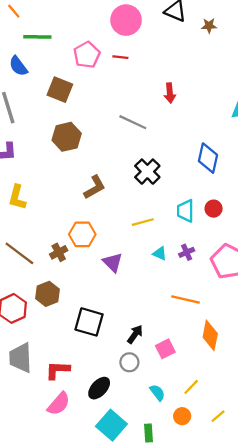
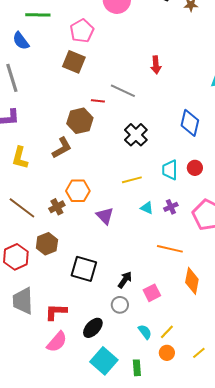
red line: (120, 57) -> (98, 101), moved
brown square: (60, 90) -> (74, 62), moved
brown hexagon: (67, 137) -> (80, 121), moved
brown L-shape: (95, 187) -> (62, 148), moved
yellow line: (191, 387) -> (167, 332), moved

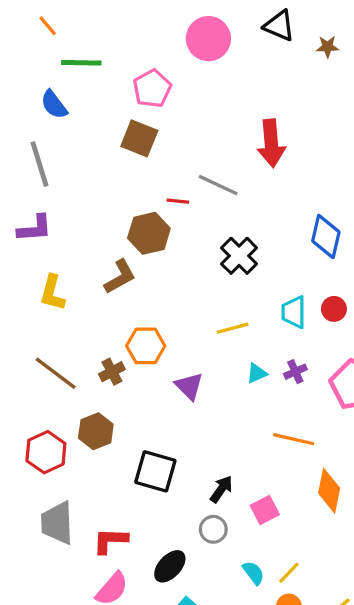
red arrow: (156, 65) -> (271, 143), size x1.6
cyan triangle: (147, 208) -> (257, 373), turned -48

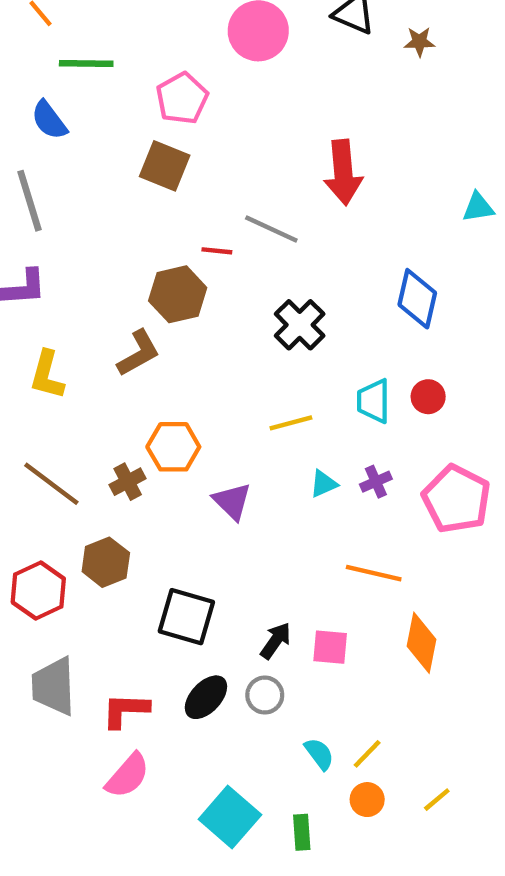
pink square: (265, 510) -> (330, 647), moved, turned 32
black ellipse: (170, 566) -> (206, 697), moved

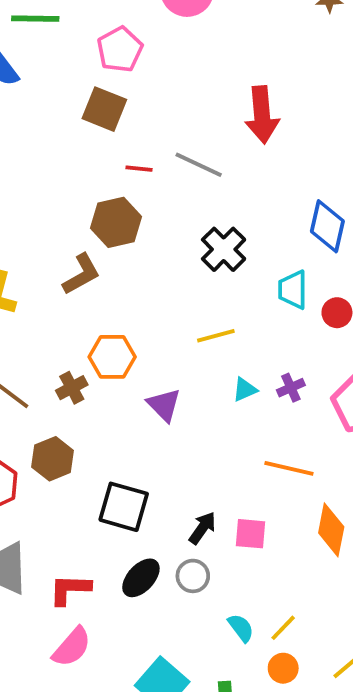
red line: (217, 251) -> (139, 169), moved
cyan trapezoid: (374, 401) -> (293, 290), moved

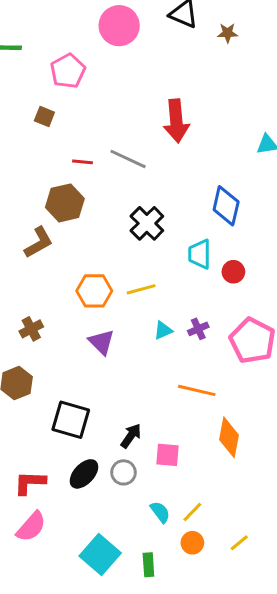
brown square: (104, 109) -> (44, 116), moved, size x0.6
orange hexagon: (112, 357) -> (94, 291), moved
pink square: (250, 534) -> (167, 455), moved

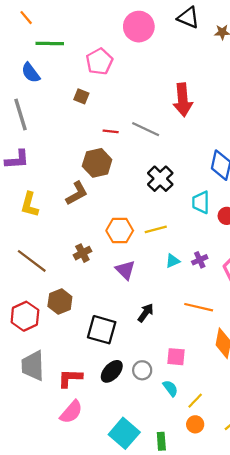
brown cross: (31, 329) -> (82, 253), moved
black arrow: (131, 436) -> (146, 313), moved
cyan semicircle: (160, 512) -> (170, 388), moved

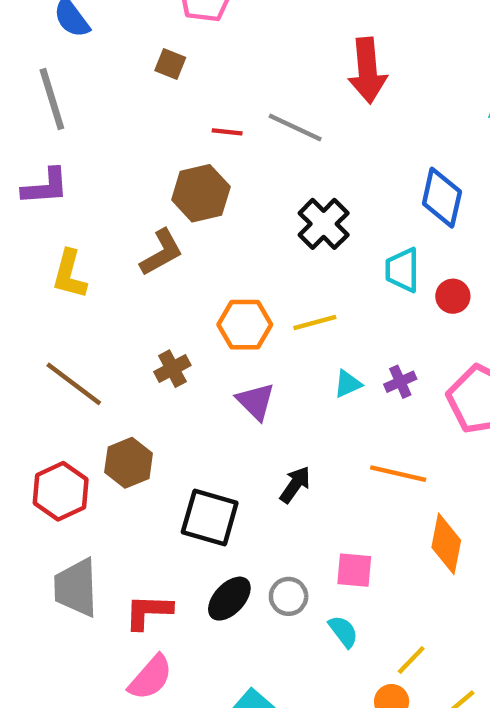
yellow line: (195, 401) -> (411, 660), moved

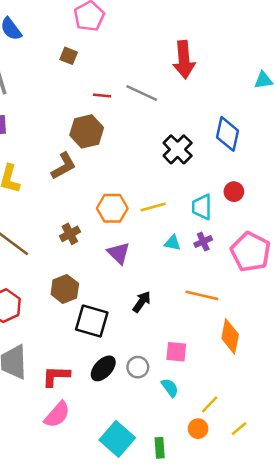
black cross: (324, 224) -> (178, 149), moved
cyan trapezoid: (402, 270) -> (202, 207), moved
cyan triangle: (348, 384) -> (172, 243), turned 36
brown hexagon: (129, 463) -> (65, 289), moved

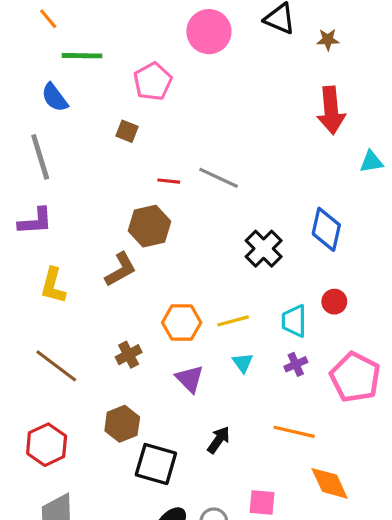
red arrow: (184, 60) -> (331, 110), moved
cyan triangle: (172, 243) -> (243, 363), moved, turned 42
orange diamond: (230, 336) -> (330, 483), turned -36

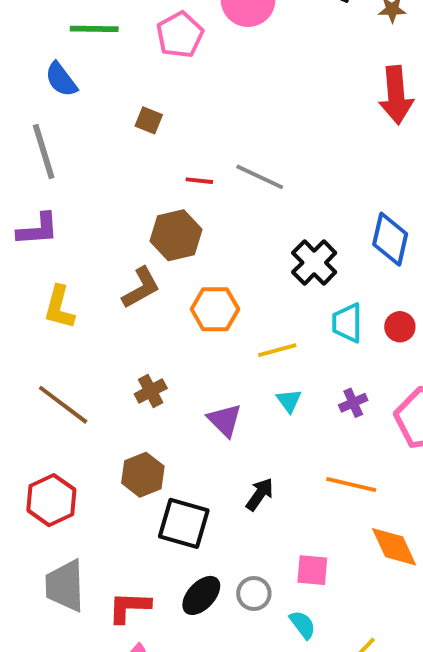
pink pentagon: (153, 81) -> (180, 35), moved
cyan trapezoid: (294, 321) -> (347, 323), moved
orange hexagon: (182, 323) -> (215, 309), moved

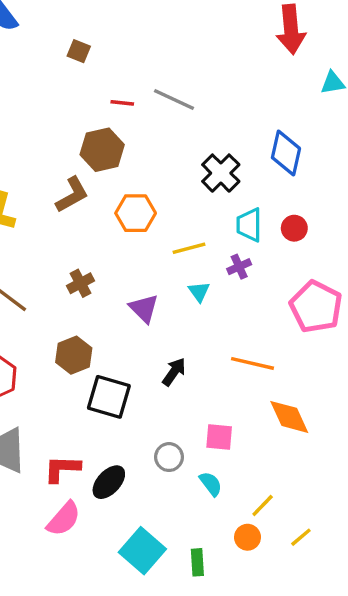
purple cross: (353, 403) -> (239, 267), moved
black ellipse: (201, 595) -> (109, 482), moved

